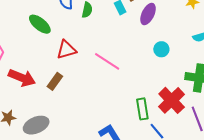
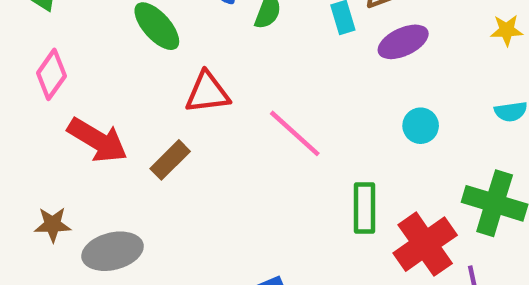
purple ellipse: (148, 14) -> (403, 42), turned 30
green rectangle: (142, 109) -> (365, 208), moved

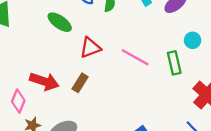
pink diamond: (51, 74) -> (18, 101), moved
green rectangle: (365, 208) -> (174, 63), moved

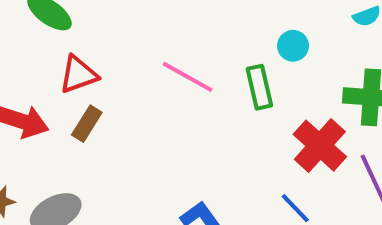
red triangle: (90, 48) -> (78, 75), moved

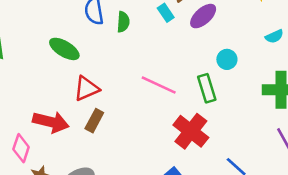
red cross: (320, 146) -> (191, 131), moved

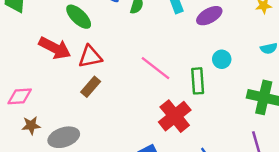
red arrow: (51, 122) -> (55, 48), moved
pink diamond: (21, 148) -> (20, 96), turned 55

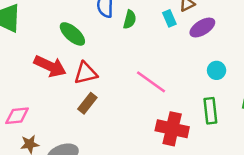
green rectangle: (198, 81) -> (210, 111), moved
red cross: (175, 116) -> (172, 129), turned -36

